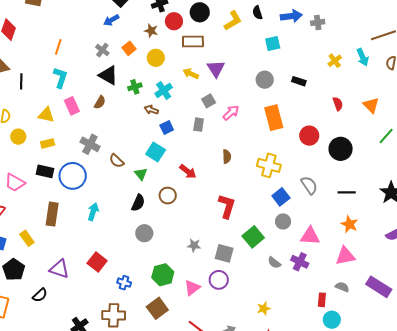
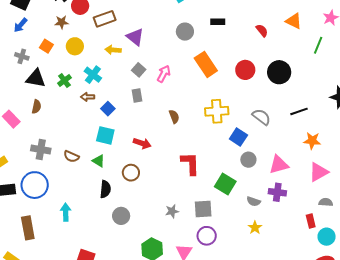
yellow star: (264, 309) -> (255, 228), moved

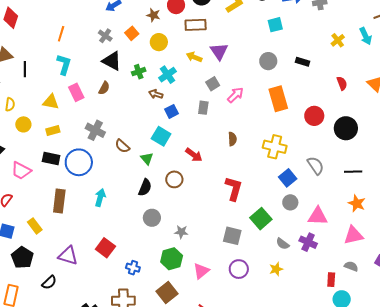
gray star: (172, 211) -> (181, 232), moved
purple circle: (207, 236) -> (239, 269), moved

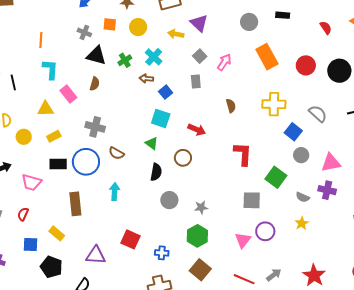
orange square: (132, 33) -> (110, 24), turned -32
brown semicircle: (122, 146) -> (116, 153), moved
pink triangle: (201, 271) -> (243, 240), moved

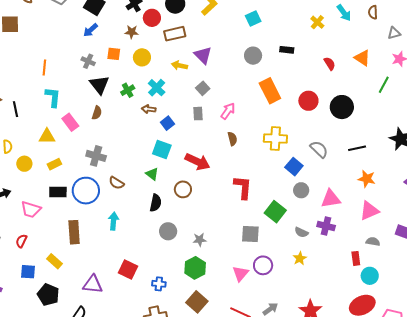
black triangle: (96, 56) -> (99, 85), turned 35
pink arrow: (224, 62) -> (228, 111), moved
red arrow: (197, 130) -> (198, 162), size x1.4

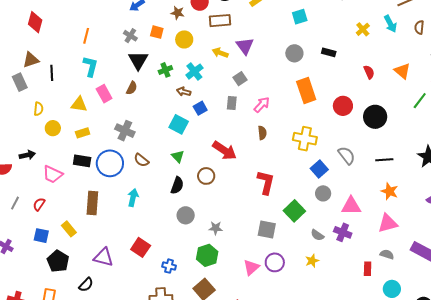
cyan square: (162, 149) -> (179, 124), moved
cyan circle: (370, 276) -> (392, 289), moved

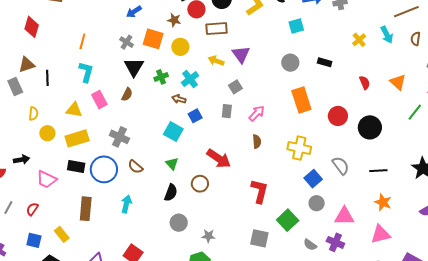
orange square: (157, 32) -> (153, 39), size x1.5
yellow rectangle: (83, 133) -> (77, 138), size x1.6

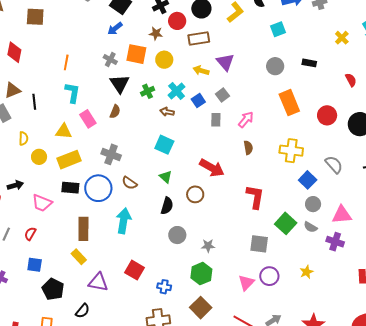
blue square: (195, 116) -> (198, 100), moved
cyan arrow: (126, 204) -> (124, 221), size x1.4
yellow rectangle: (62, 234) -> (79, 257), moved
gray semicircle: (310, 245) -> (311, 227), moved

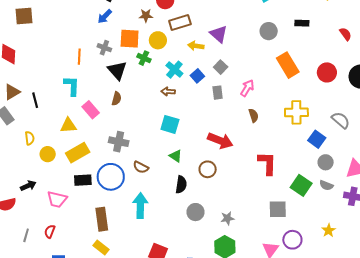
brown rectangle: (199, 38) -> (180, 23), moved
orange line: (66, 62) -> (79, 57), moved
green cross: (148, 91) -> (144, 58), moved, turned -32

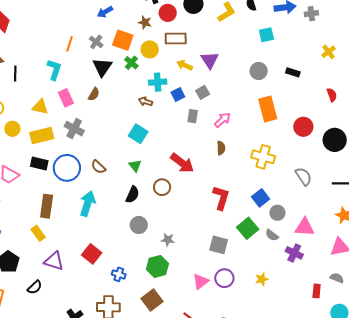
cyan cross: (174, 70) -> (158, 82), turned 30
blue square: (317, 139) -> (261, 198), moved
gray cross: (119, 142) -> (74, 129), moved

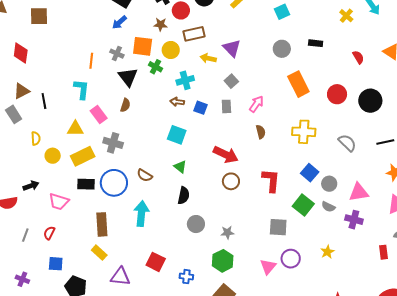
blue square: (178, 95) -> (200, 108), moved, turned -32
brown circle: (162, 187) -> (231, 181), moved

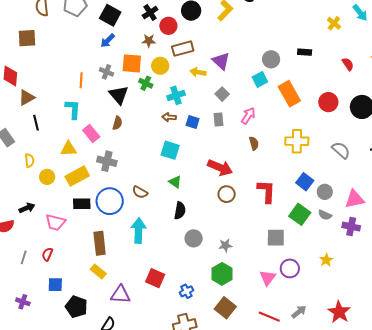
cyan square: (282, 12) -> (260, 79), moved
brown triangle: (22, 91) -> (27, 97), moved
blue cross: (186, 277) -> (187, 291), turned -32

